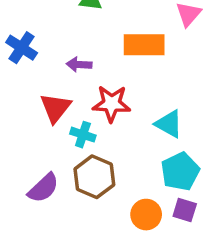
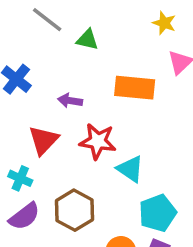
cyan triangle: (169, 124) -> (130, 169), moved
cyan cross: (83, 135) -> (20, 178), moved

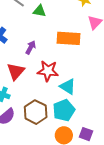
purple arrow: (70, 101) -> (31, 47), turned 112
cyan pentagon: (158, 213) -> (64, 110), moved

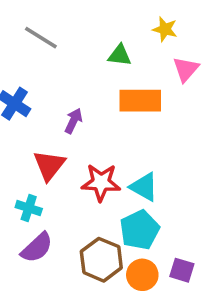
green triangle: (40, 11) -> (120, 55), moved
red star: (48, 71) -> (101, 182), moved
brown hexagon: (36, 112) -> (101, 260), moved

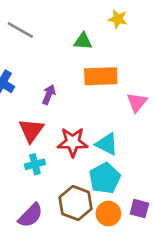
pink triangle: (186, 69) -> (137, 102), moved
cyan cross: (29, 208) -> (35, 164), moved, turned -30
purple semicircle: (37, 248) -> (30, 215), moved

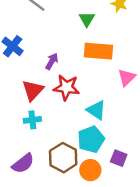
green triangle: (83, 41) -> (87, 19), turned 49
red star: (73, 142) -> (66, 87), moved
purple square: (139, 209) -> (119, 158), moved

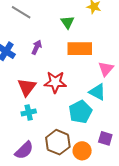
purple arrow: (52, 61) -> (37, 47), moved
cyan triangle: (96, 110) -> (97, 92), moved
cyan pentagon: (91, 139) -> (80, 112), moved

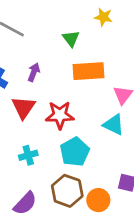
red triangle: (27, 87) -> (23, 107), moved
cyan pentagon: (80, 112) -> (75, 152), moved

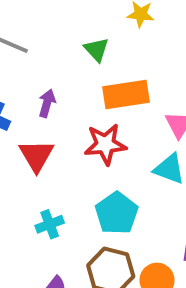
red star: (60, 115) -> (105, 144), moved

